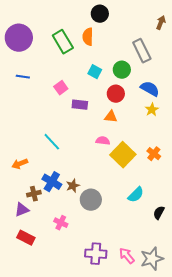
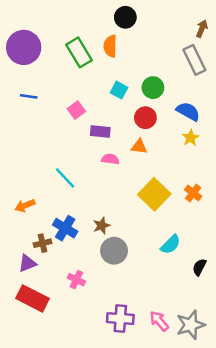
gray rectangle: (142, 51) -> (194, 60), moved
pink semicircle: (103, 141) -> (110, 159), moved
brown star: (73, 186) -> (101, 226), moved
red rectangle: (26, 238) -> (32, 298), size x1.4

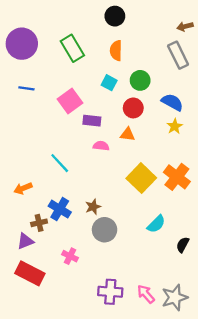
brown arrow: (202, 29) -> (185, 26), turned -126
orange semicircle: (110, 46) -> (116, 51), moved
pink square: (76, 110) -> (70, 101), size x1.5
orange cross: (193, 193) -> (177, 177), size x1.6

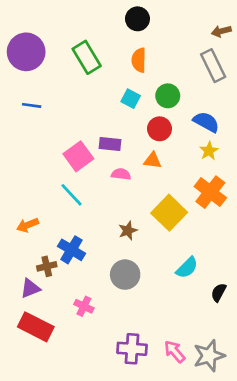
pink square: (70, 101) -> (78, 156), moved
orange cross: (177, 177) -> (210, 192), moved
brown star: (93, 207) -> (128, 231), moved

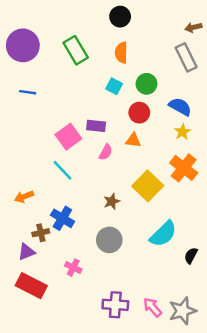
pink semicircle: (121, 174) -> (106, 152), turned 112
cyan semicircle: (187, 268) -> (163, 234), size x1.4

